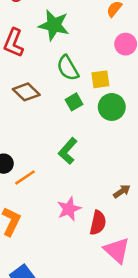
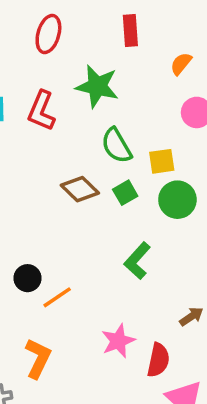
brown diamond: (26, 92) -> (80, 189), moved
green L-shape: (68, 151) -> (137, 261), moved

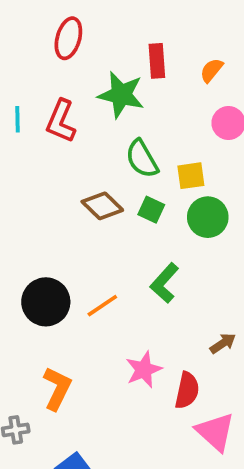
red rectangle: (130, 31) -> (157, 61), moved
green square: (125, 193) -> (151, 210), turned -35
black circle: (28, 278) -> (46, 302), size x1.6
orange line: (57, 297) -> (102, 306), moved

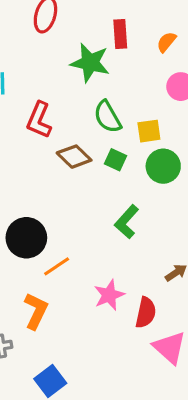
red L-shape: (61, 121) -> (39, 120), moved
orange line: (102, 306) -> (57, 266), moved

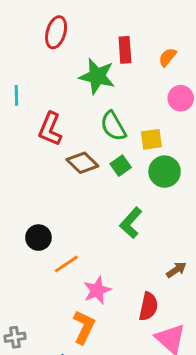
green square: (115, 160) -> (121, 166), turned 30
black circle: (26, 238) -> (38, 238), size x0.7
pink star: (109, 295) -> (97, 290), moved
orange L-shape: (36, 311) -> (84, 327), moved

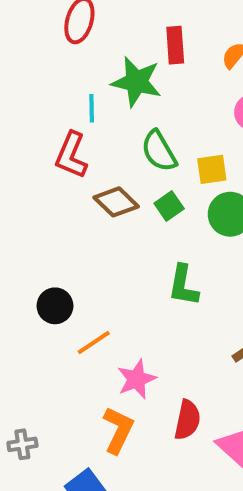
cyan line: (16, 95) -> (92, 108), moved
green L-shape: (131, 223) -> (183, 285), turned -32
red semicircle: (148, 306) -> (187, 420), moved

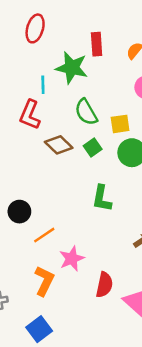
orange L-shape: (118, 430) -> (44, 281), moved

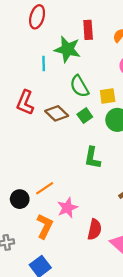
red L-shape: (30, 115) -> (25, 103), moved
black circle: (19, 212) -> (20, 199), moved

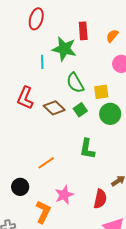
orange line: (45, 188) -> (46, 163), moved
red semicircle: (95, 229) -> (100, 199), moved

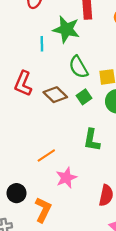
black circle: (20, 187) -> (16, 193), moved
pink star: (64, 195) -> (66, 178), moved

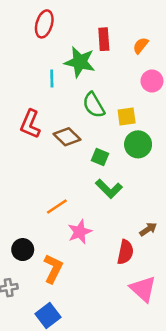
green square: (84, 97) -> (100, 157), moved, turned -32
green L-shape: (92, 140) -> (109, 189), turned -55

